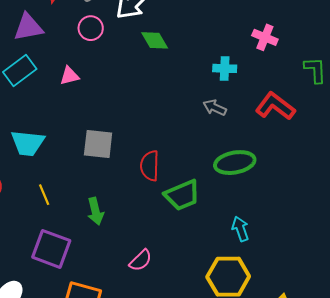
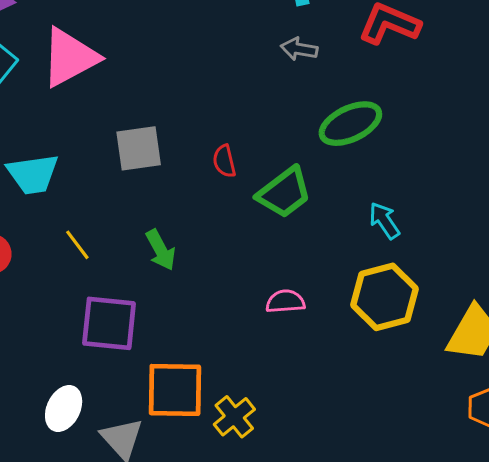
pink triangle: (69, 76) -> (70, 57), size x2.0
red semicircle: (150, 166) -> (224, 161), size x0.7
pink semicircle: (141, 260) -> (285, 301), moved, turned -125

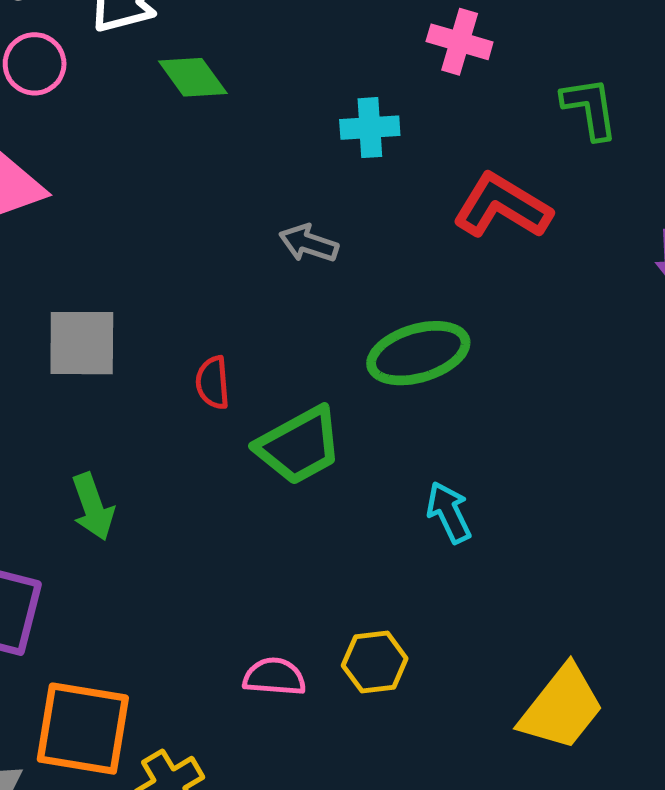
gray arrow: (299, 49) -> (309, 243), moved
yellow hexagon: (384, 297) -> (375, 662), moved, size x0.6
pink semicircle: (285, 301) -> (274, 677), moved

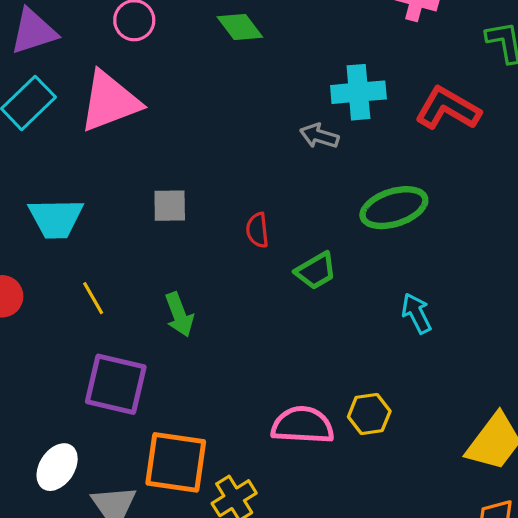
cyan cross: (370, 128) -> (358, 92), moved, size x1.4
gray square: (82, 343) -> (170, 206), size x0.7
green trapezoid: (299, 446) -> (316, 271), size x0.7
pink semicircle: (274, 677) -> (303, 425), size x1.5

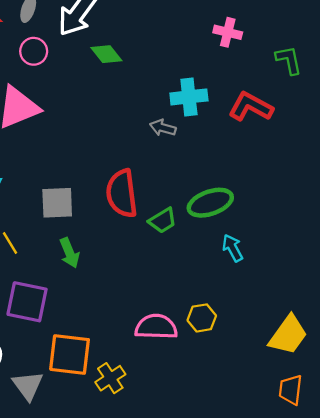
gray square: (170, 206) -> (57, 203), moved, size x1.4
green ellipse: (394, 208) -> (210, 203), moved
red semicircle: (257, 230) -> (122, 193), size x2.0

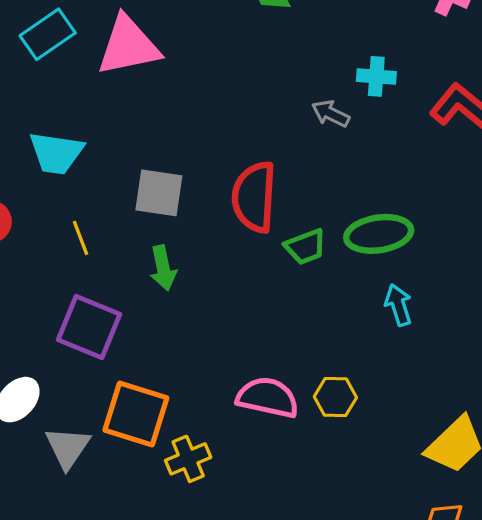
cyan cross: (189, 97) -> (376, 76), size x0.7

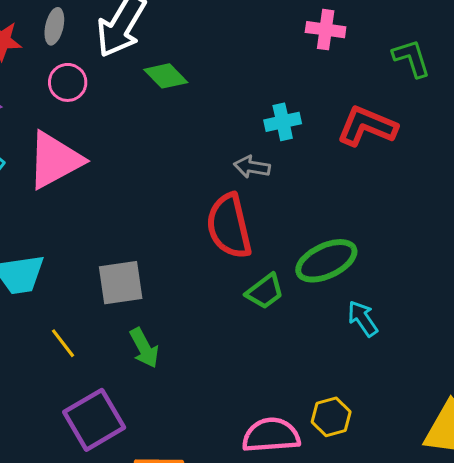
red semicircle: (254, 197) -> (229, 226), moved
purple square: (89, 327) -> (94, 420), turned -36

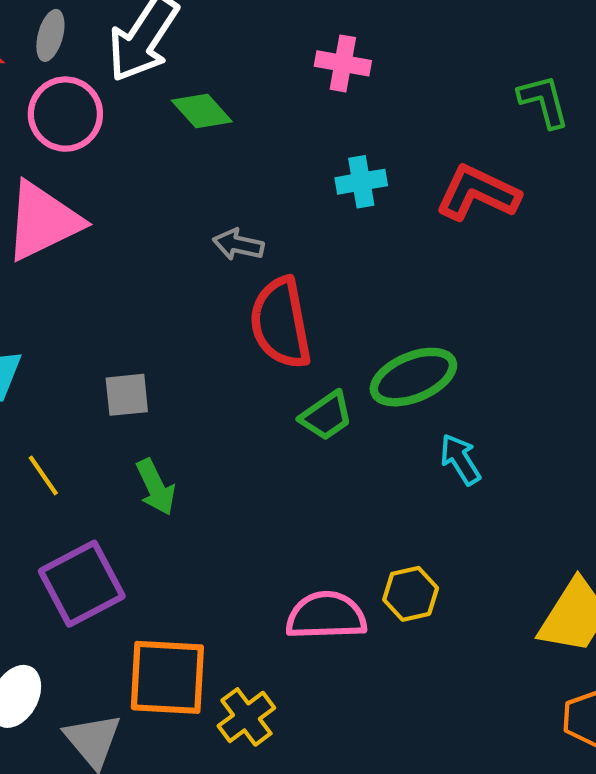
pink cross: (326, 30) -> (343, 63), moved
pink circle: (68, 82) -> (65, 114), size x1.4
gray arrow: (252, 167) -> (238, 245), moved
gray square: (121, 283) -> (127, 395), size x0.7

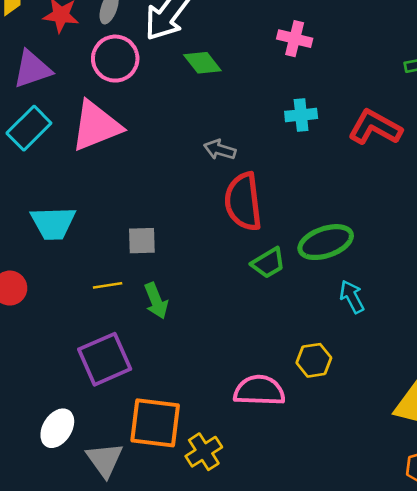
yellow line: (43, 475) -> (108, 285), moved, turned -68
yellow hexagon: (411, 594) -> (314, 360), moved

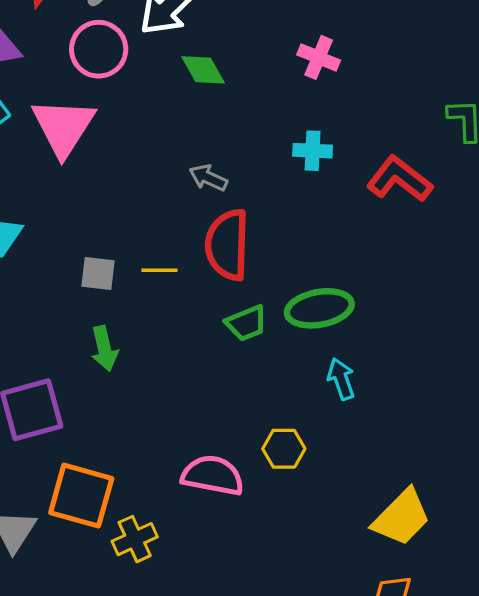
pink triangle: (96, 126) -> (63, 127), turned -44
yellow line: (108, 285) -> (159, 270), moved

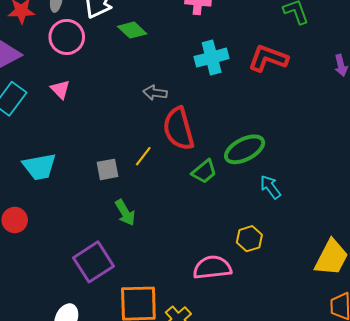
pink triangle: (63, 127) -> (60, 89), size x0.5
cyan cross: (313, 151) -> (212, 58), size x1.4
yellow line: (159, 270) -> (143, 156), turned -35

